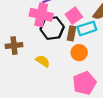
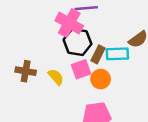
pink square: (74, 16) -> (81, 69), moved
brown cross: (14, 46) -> (26, 71), moved

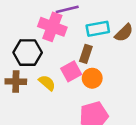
black hexagon: (78, 42) -> (28, 53), moved
cyan rectangle: (117, 54) -> (98, 29), moved

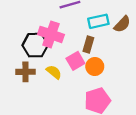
pink cross: (52, 27) -> (51, 34), moved

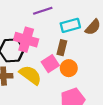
yellow semicircle: (54, 72) -> (30, 75), size x1.5

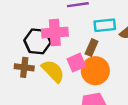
pink cross: (26, 40) -> (55, 33), turned -30
orange circle: (69, 68) -> (95, 71), size x1.5

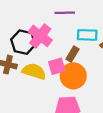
pink cross: (55, 33) -> (40, 36), turned 35
yellow semicircle: (53, 71) -> (34, 71), turned -35

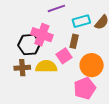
orange circle: (73, 76) -> (92, 65), moved

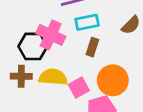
cyan rectangle: (81, 21) -> (87, 22), moved
pink square: (64, 56) -> (79, 88), moved

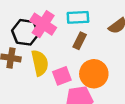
yellow semicircle: (53, 77) -> (40, 63), turned 65

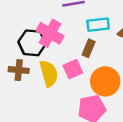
cyan rectangle: (78, 17) -> (98, 25), moved
pink square: (62, 76) -> (73, 69), moved

